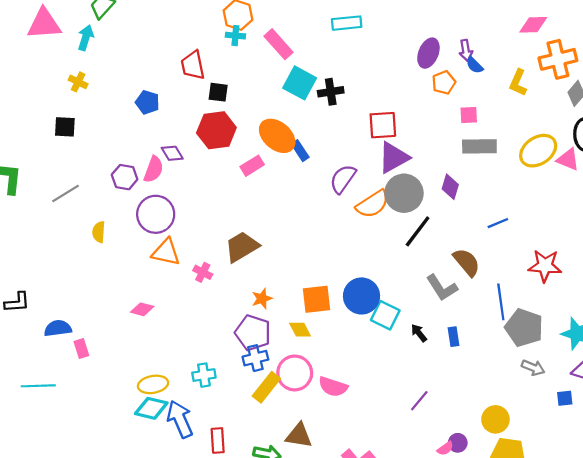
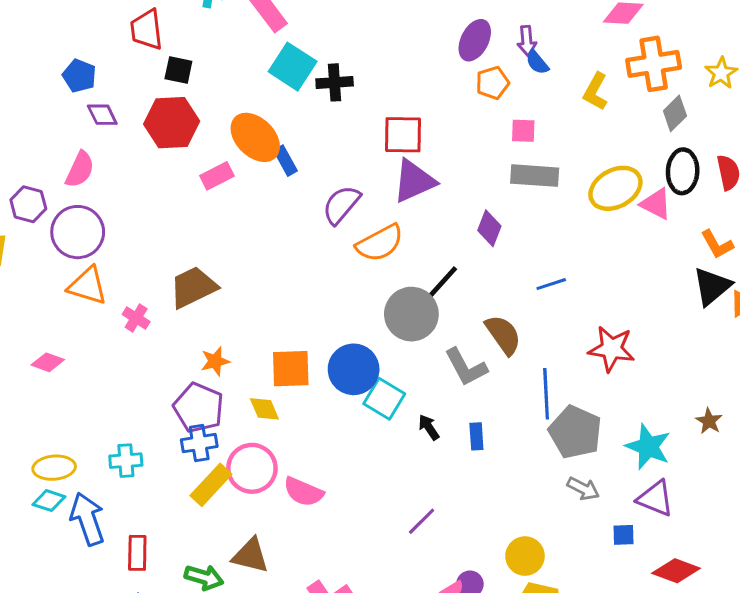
purple diamond: (172, 153) -> (102, 115), moved
purple hexagon: (125, 177) -> (28, 204), moved
gray circle: (404, 193) -> (411, 314), moved
cyan diamond: (151, 408) -> (49, 501), size x0.7

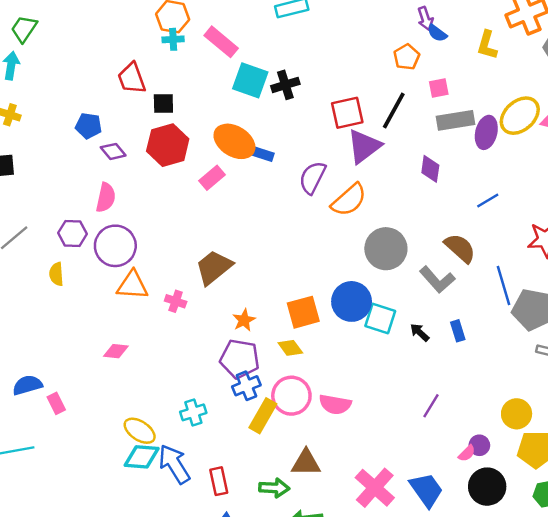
purple ellipse: (475, 40) -> (486, 132), moved
blue rectangle: (285, 161) -> (262, 154), turned -30
black line: (439, 286) -> (394, 111), moved
yellow ellipse: (54, 468) -> (140, 431), turned 52
cyan diamond: (49, 501) -> (142, 457), size x1.4

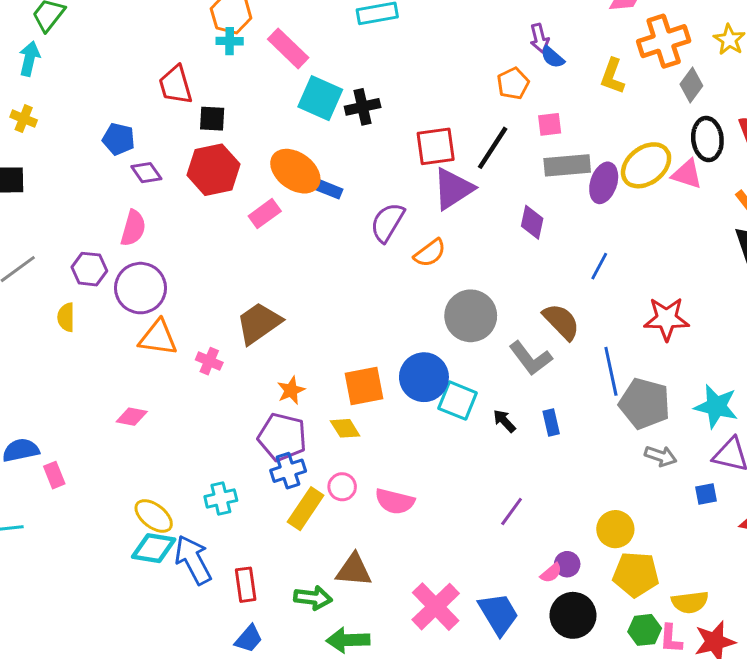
orange semicircle: (349, 200) -> (430, 253), size x0.7
blue line: (488, 201) -> (599, 266), turned -35
pink circle: (291, 396) -> (342, 487), size x0.6

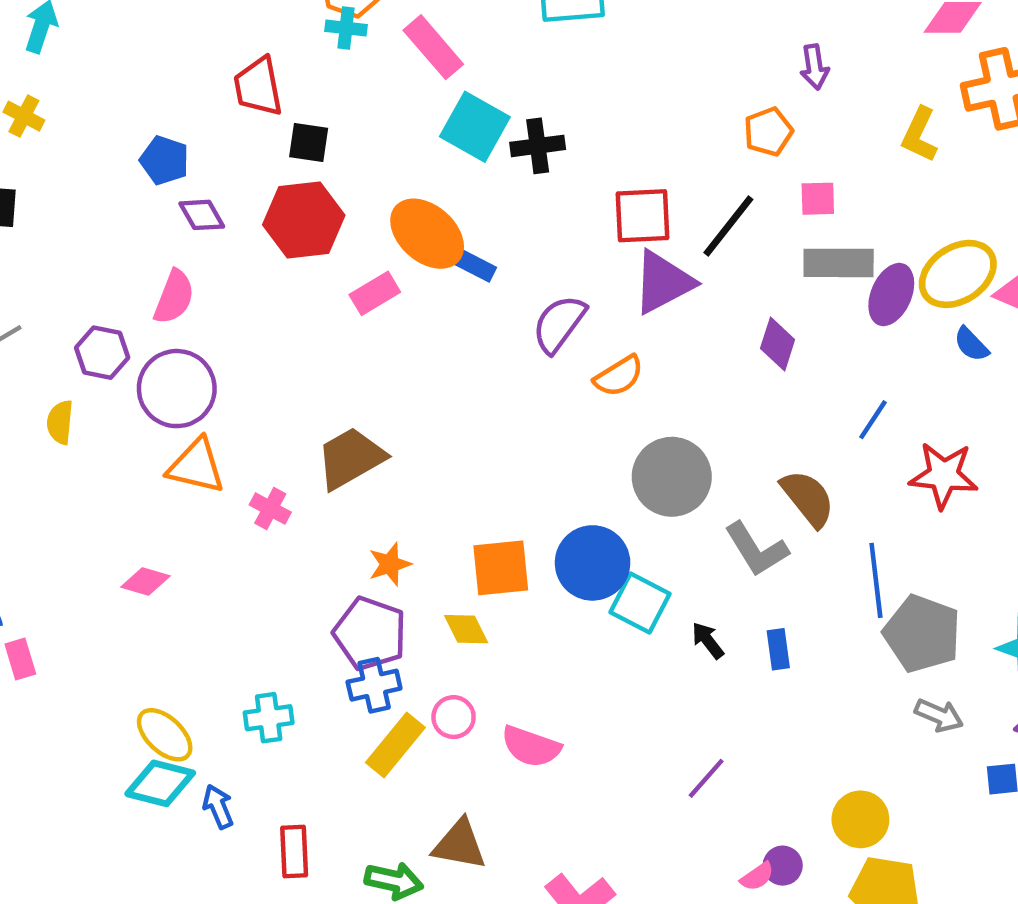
blue semicircle: (553, 57) -> (971, 344), moved
red star: (666, 319) -> (944, 475), moved
blue arrow: (193, 560) -> (218, 807), size x0.6

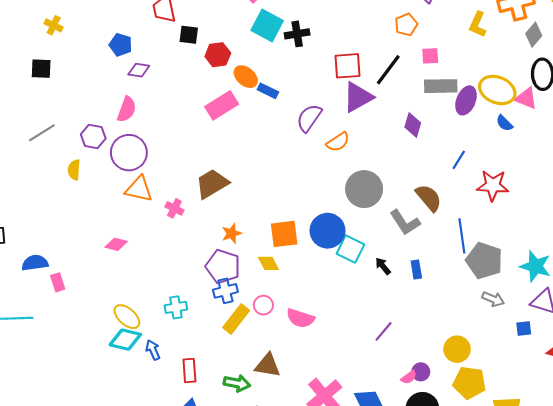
purple diamond: (202, 215) -> (139, 70), turned -50
red hexagon: (304, 220) -> (218, 55), moved, size x0.7
orange ellipse: (427, 234) -> (246, 77), size x0.7
yellow ellipse: (958, 274) -> (497, 90), turned 56
pink rectangle: (375, 293) -> (222, 105), size x1.4

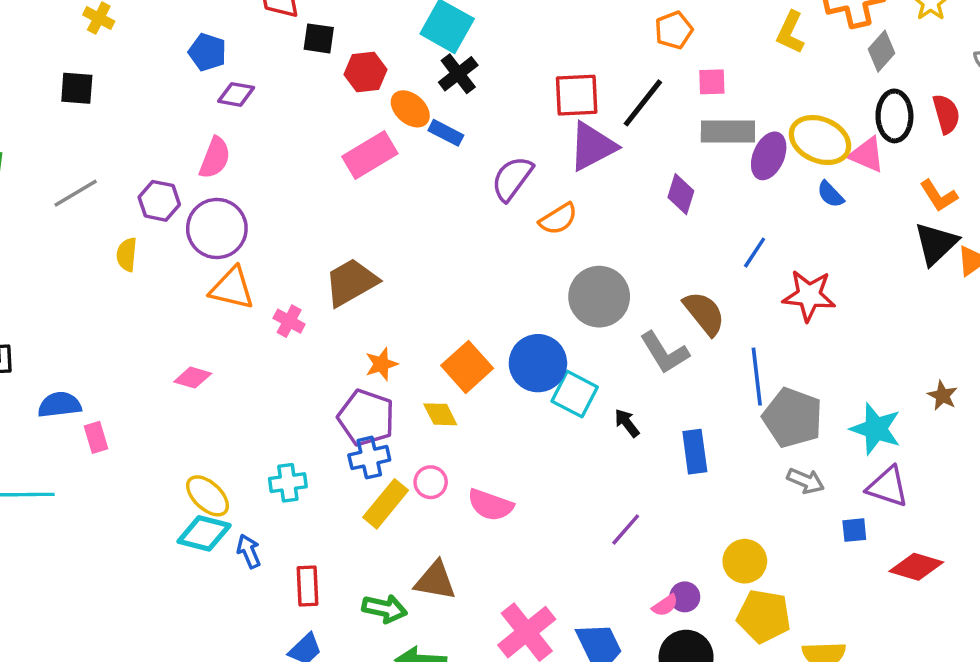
black cross: (297, 34) -> (458, 74), moved, turned -30
orange square: (284, 234) -> (467, 367), turned -36
blue rectangle: (416, 269) -> (695, 452), moved, size x1.4

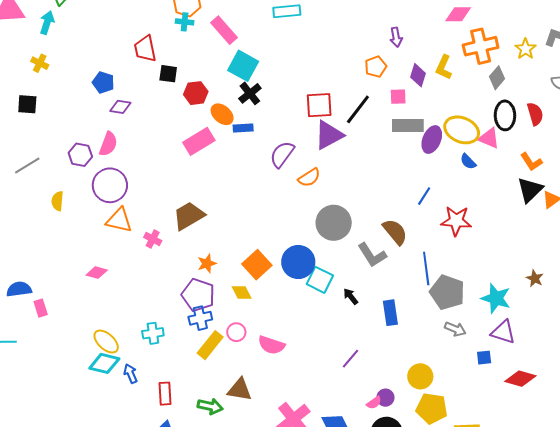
blue rectangle: (446, 133) -> (243, 128), turned -30
purple diamond: (681, 194) -> (418, 75), moved
purple hexagon: (159, 201) -> (80, 155), moved

